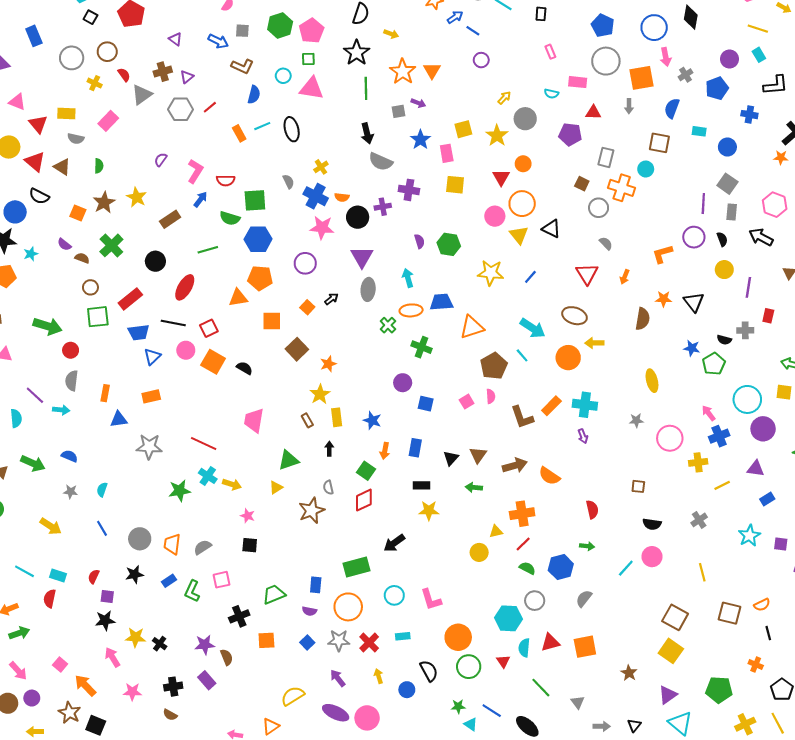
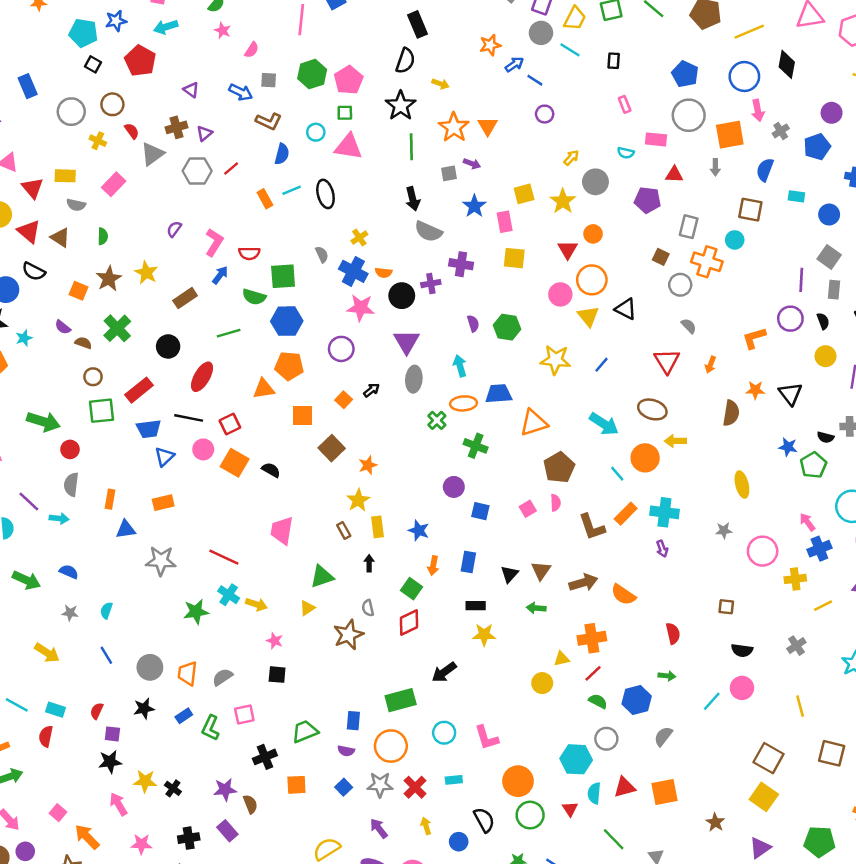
cyan line: (522, 355) -> (617, 474), moved

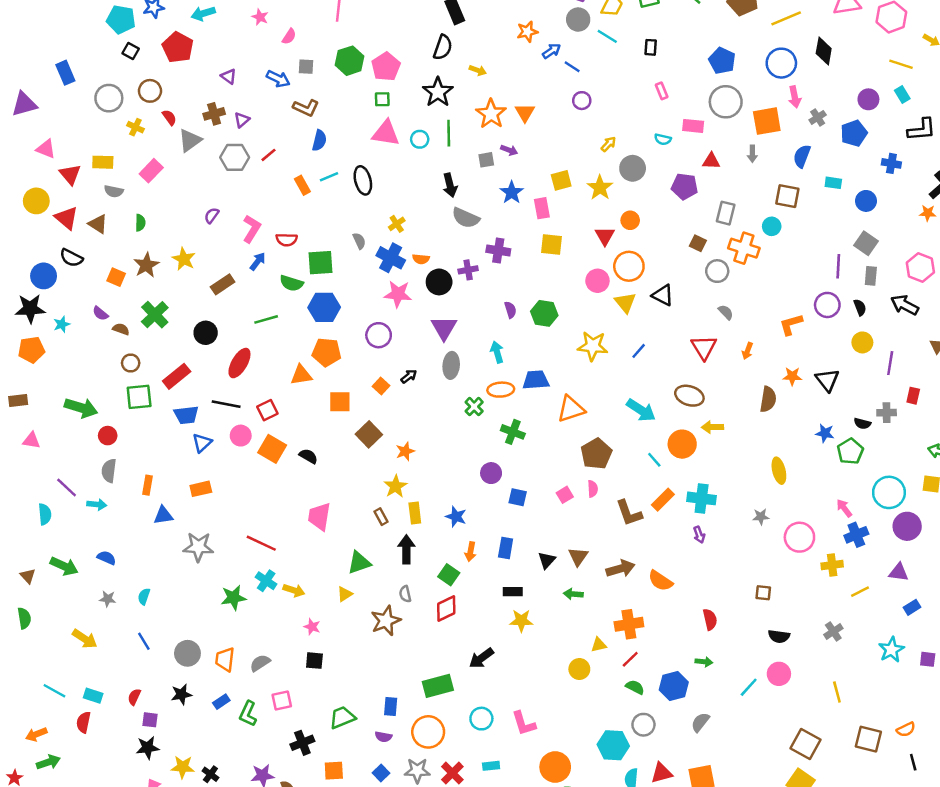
cyan circle: (316, 132) -> (420, 139), moved
black arrow: (369, 563) -> (406, 549), size x1.6

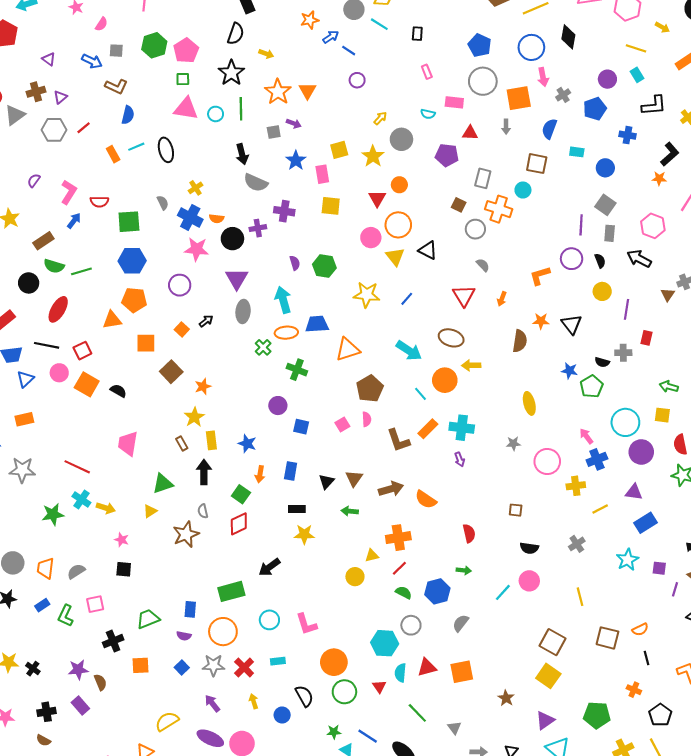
green semicircle: (291, 283) -> (54, 266), moved
cyan arrow: (497, 352) -> (283, 300), size x1.4
blue rectangle: (912, 607) -> (645, 523), size x1.5

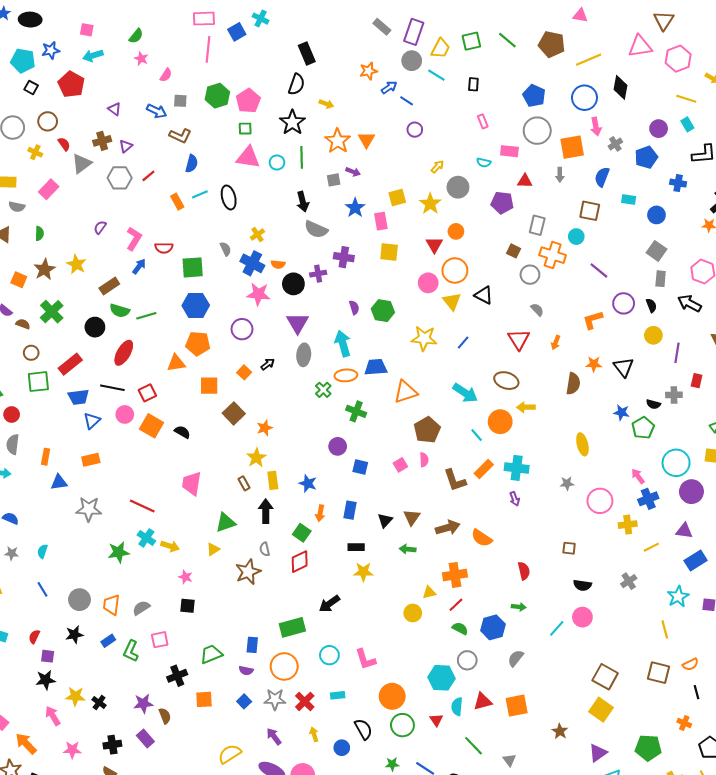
purple line: (581, 225) -> (599, 270), moved, turned -54
yellow line: (580, 597) -> (665, 629), moved

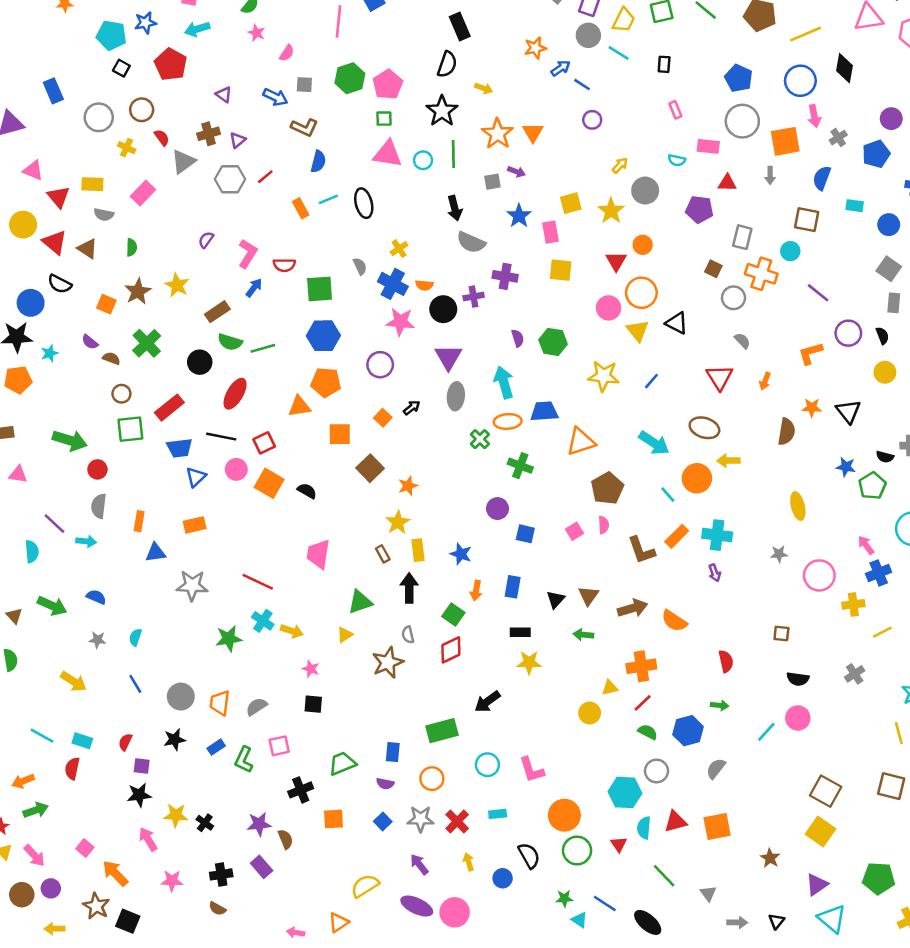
orange circle: (284, 666) -> (432, 779), size x0.7

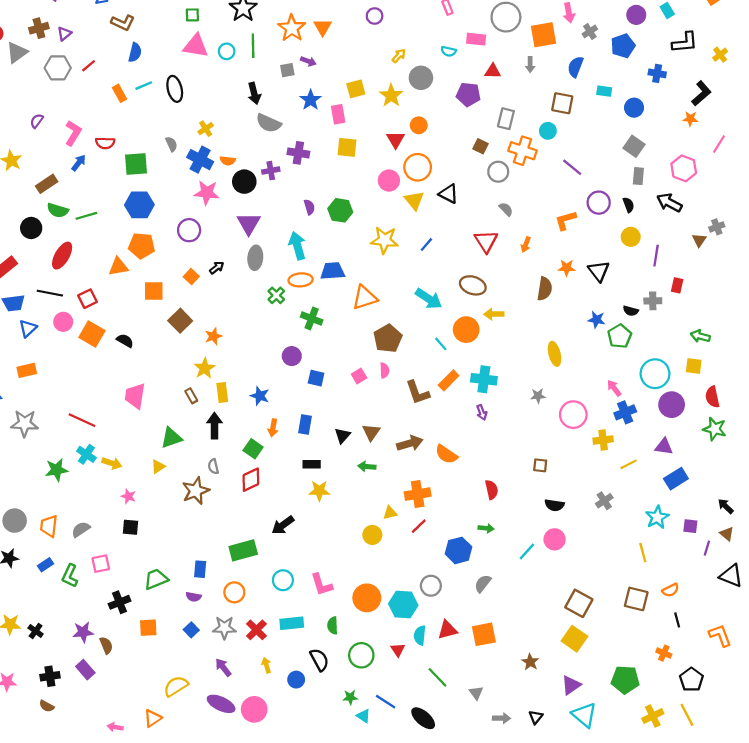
green semicircle: (648, 732) -> (333, 625), moved, turned -119
cyan rectangle: (498, 814) -> (292, 623), size x1.5
orange circle: (564, 815) -> (367, 598), moved

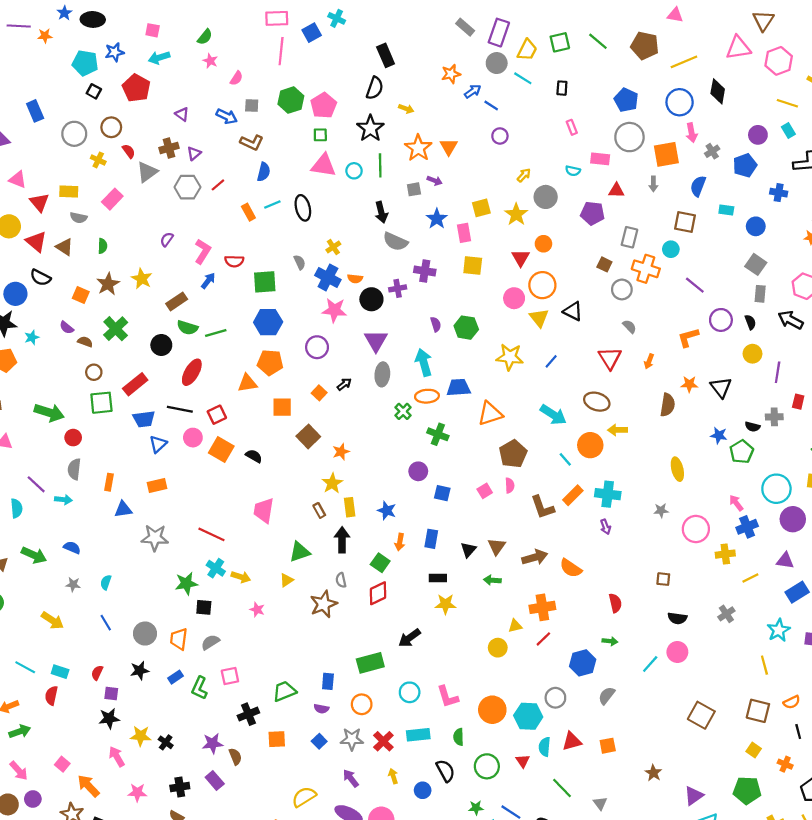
black square: (131, 527) -> (204, 607), moved
orange square: (484, 634) -> (608, 746), size x0.7
yellow square: (574, 639) -> (754, 750), moved, size x0.6

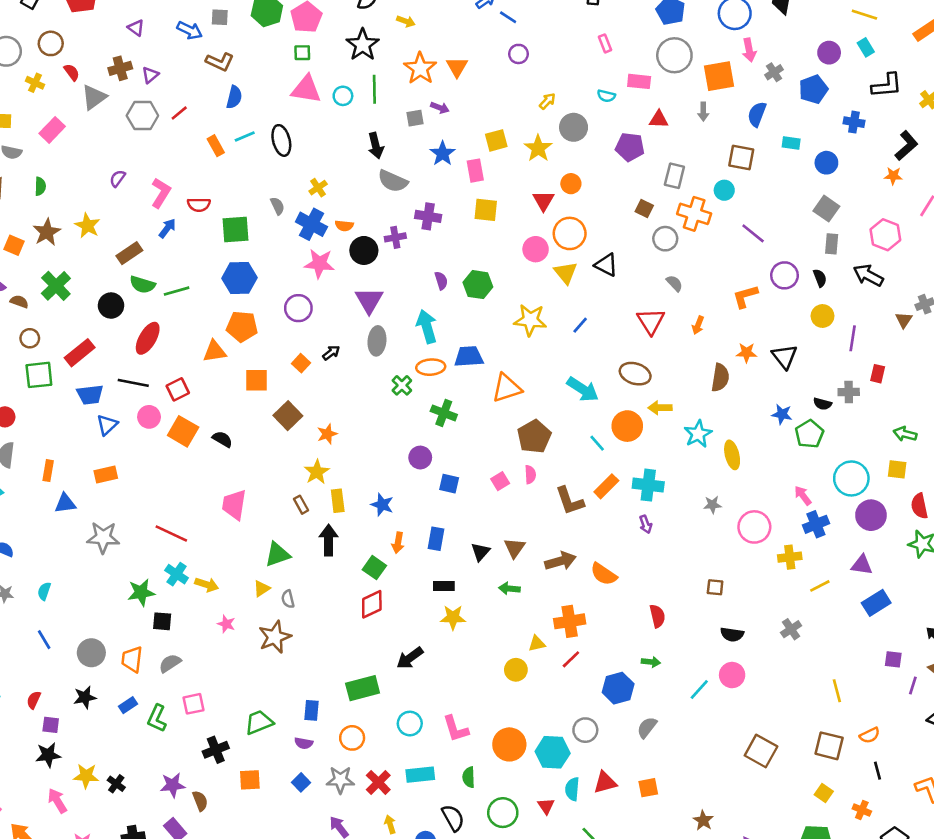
gray semicircle: (341, 580) -> (288, 599), moved
brown star: (324, 604) -> (275, 637), moved
cyan star: (779, 630) -> (698, 434), moved

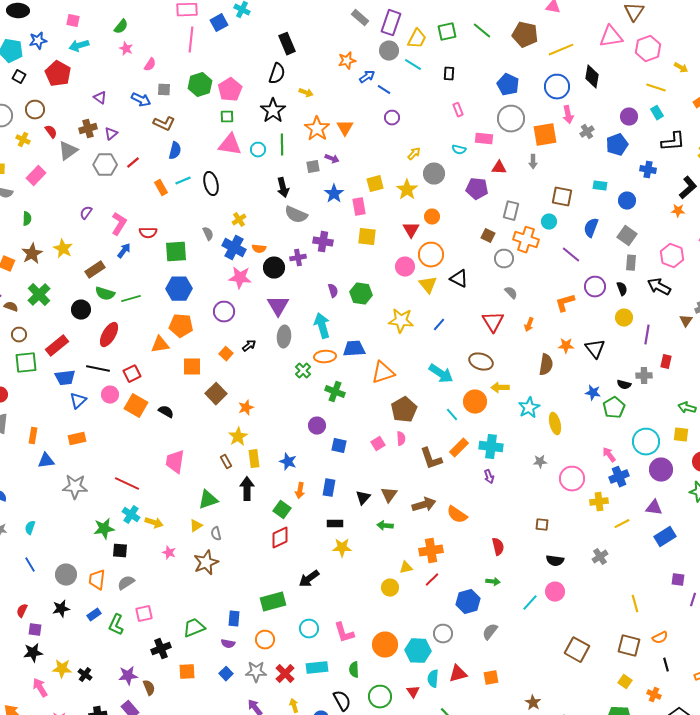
blue semicircle: (757, 114) -> (591, 228), moved

